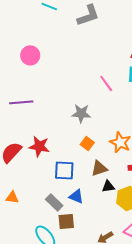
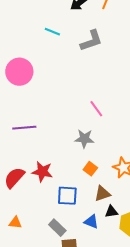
pink circle: (30, 55) -> (19, 72), moved, size x1.4
pink line: (106, 83) -> (96, 109), moved
blue triangle: (76, 196) -> (91, 222), moved

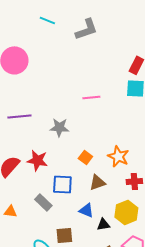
pink line: (96, 109) -> (91, 97), turned -60
gray star: (84, 139) -> (59, 127), moved
black triangle: (111, 212) -> (103, 224), moved
gray rectangle: (57, 228) -> (43, 202), moved

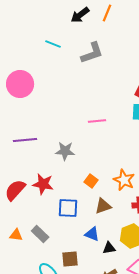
gray rectangle: (43, 202) -> (40, 234), moved

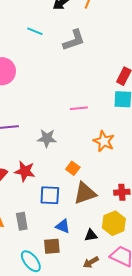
orange star: (124, 180) -> (104, 141), moved
brown triangle: (103, 206) -> (85, 193), size x1.4
gray rectangle: (40, 234) -> (22, 221), turned 36
blue triangle: (92, 234) -> (63, 226), moved

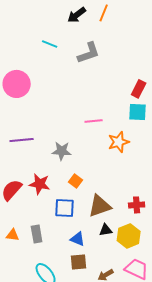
orange star: (104, 141) -> (119, 142), moved, turned 30
orange square: (73, 168) -> (76, 181), moved
black triangle: (91, 235) -> (106, 230), moved
brown square: (52, 246) -> (79, 262), moved

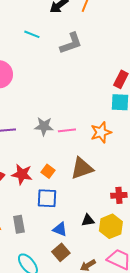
pink line: (94, 121) -> (67, 130), moved
gray star: (62, 151) -> (44, 126), moved
orange square: (76, 181) -> (48, 171), moved
brown triangle: (100, 206) -> (82, 168), moved
brown square: (79, 262) -> (61, 252), turned -36

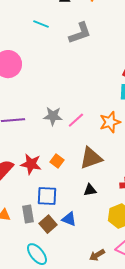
pink line: (67, 130) -> (76, 120), turned -36
blue square: (47, 198) -> (47, 196), moved
black triangle: (88, 220) -> (90, 190), moved
brown square: (61, 252) -> (48, 224), moved

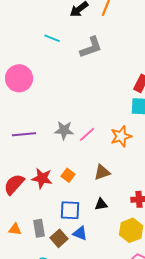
brown triangle: (91, 158) -> (102, 172), size x0.7
blue square: (47, 196) -> (70, 210), moved

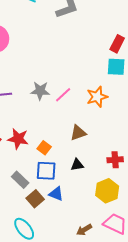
orange square: (68, 175) -> (44, 148), moved
gray rectangle: (39, 228) -> (20, 180), moved, turned -36

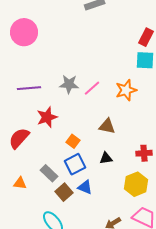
brown triangle: (78, 133) -> (107, 126), turned 30
red star: (18, 139) -> (47, 117), moved, turned -30
blue square: (46, 171) -> (75, 164), turned -30

